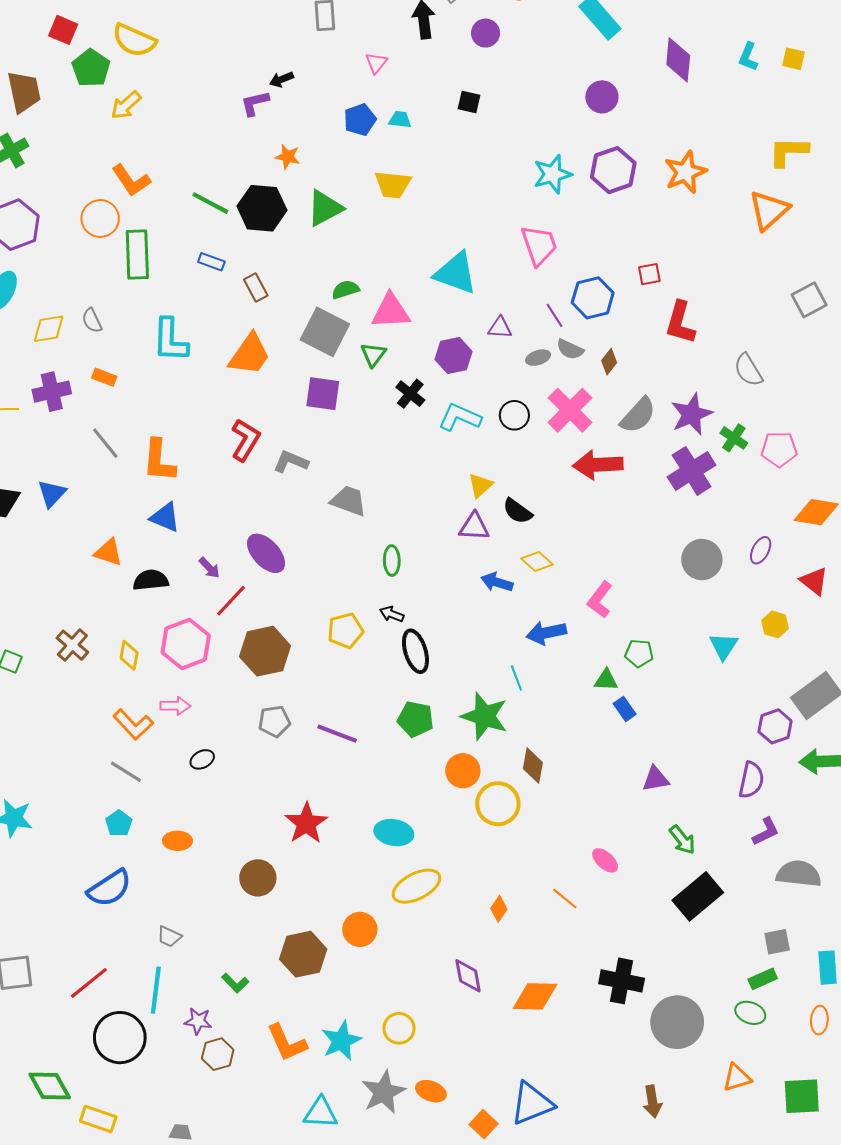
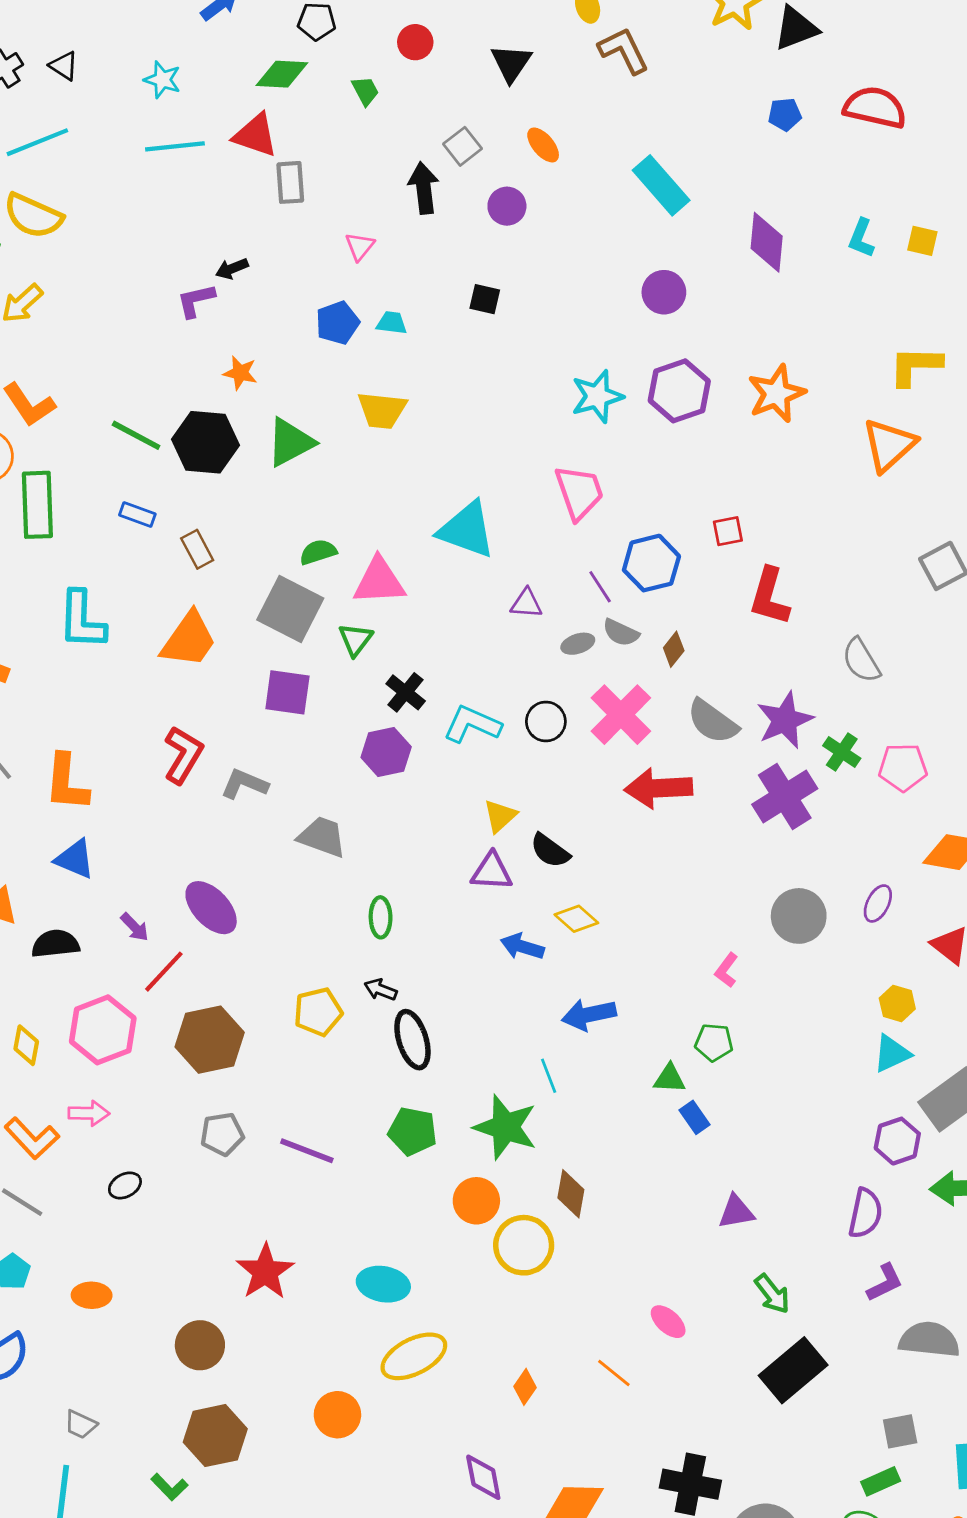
purple hexagon: (454, 356) -> (386, 752), moved
gray semicircle: (638, 415) -> (713, 721), turned 84
pink L-shape: (600, 600) -> (726, 970), moved, size x0.7
cyan triangle: (724, 646) -> (892, 1054), moved, turned 32
brown hexagon: (303, 954) -> (215, 1436), moved

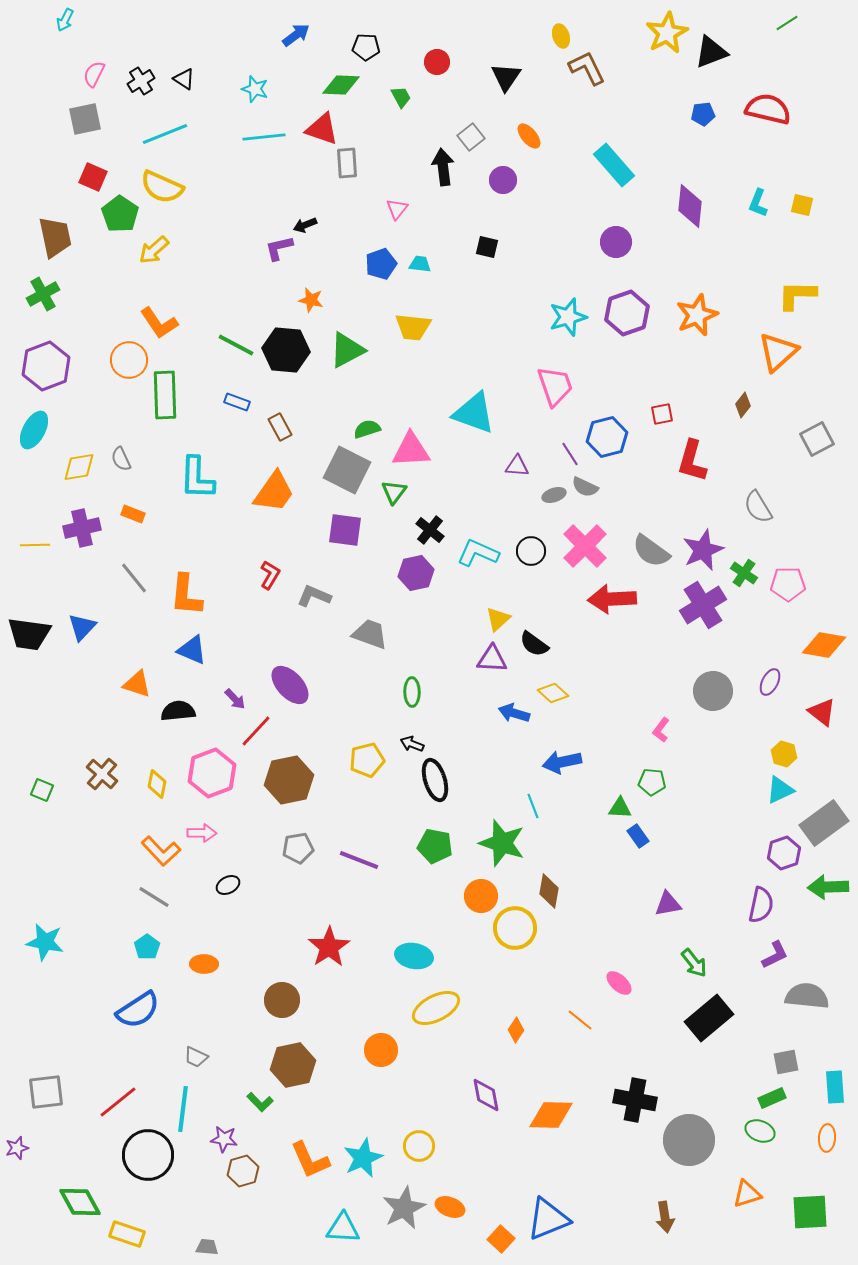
brown diamond: (674, 649) -> (743, 405), moved
red L-shape: (183, 755) -> (270, 575), size x0.7

